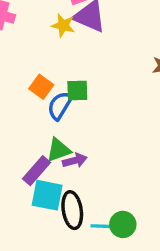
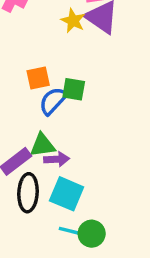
orange square: (41, 87) -> (38, 78), turned 30
cyan square: (47, 195) -> (67, 194), moved
black ellipse: (72, 210) -> (28, 193), moved

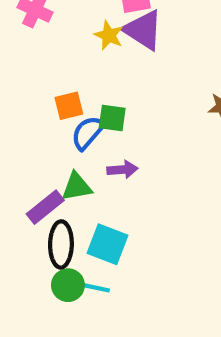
purple arrow: (57, 159) -> (122, 170), moved
cyan line: (71, 231) -> (95, 288), moved
green circle: (92, 234) -> (68, 285), moved

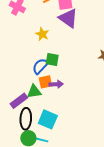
yellow star: (109, 35) -> (42, 34), moved
orange square: (69, 106) -> (45, 82), moved

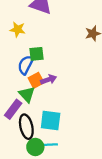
green triangle: (34, 92) -> (27, 94), turned -49

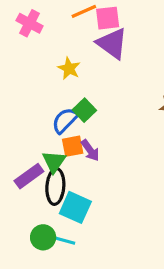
green square: (36, 54) -> (84, 110), turned 35
purple arrow: (49, 79) -> (90, 150), turned 56
black ellipse: (26, 127) -> (55, 186), moved

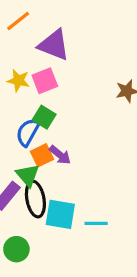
pink square: (108, 18) -> (45, 81), moved
green circle: (43, 237) -> (16, 249), moved
cyan line: (64, 240) -> (96, 223), moved

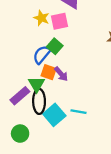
orange square: (42, 155) -> (49, 72), turned 35
cyan square: (60, 214) -> (54, 115), turned 30
cyan line: (96, 223) -> (79, 112), moved

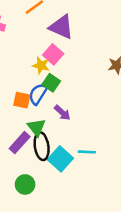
yellow star: (41, 18) -> (41, 66), moved
pink square: (60, 21) -> (53, 54), turned -30
orange square: (49, 72) -> (22, 100), moved

